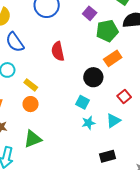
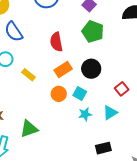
green pentagon: (107, 31) -> (93, 32), moved, turned 30
orange rectangle: (113, 58) -> (63, 70), moved
orange circle: (31, 104) -> (59, 94), moved

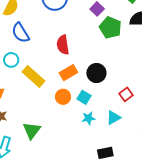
green pentagon: (93, 32) -> (110, 28), moved
yellow rectangle: (28, 75) -> (34, 76), size x1.6
green triangle: (29, 129) -> (32, 130), turned -36

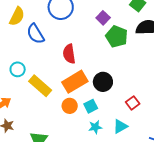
blue semicircle: (21, 33) -> (35, 34), moved
orange rectangle: (68, 73) -> (75, 82), size x1.4
cyan square: (84, 97) -> (91, 106), turned 32

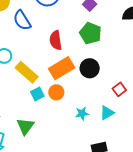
green pentagon: (117, 36) -> (90, 33), moved
cyan square: (91, 106) -> (37, 94), moved

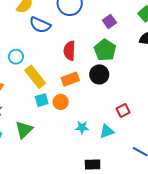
blue semicircle: (22, 20) -> (40, 25), turned -45
orange rectangle: (62, 68) -> (70, 79), size x0.7
black circle: (90, 68) -> (99, 74), moved

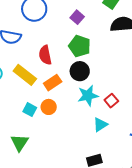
yellow rectangle: (35, 77) -> (25, 75), moved
cyan square: (42, 100) -> (30, 110), turned -32
cyan star: (82, 127) -> (88, 96), moved, size x1.5

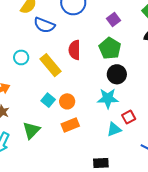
black circle: (80, 71) -> (117, 74), moved
orange rectangle: (53, 83) -> (70, 125), moved
red square: (111, 101) -> (129, 117), moved

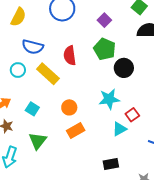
blue semicircle: (44, 25) -> (33, 47), moved
black circle: (117, 74) -> (124, 68), moved
cyan square: (48, 100) -> (32, 109), moved

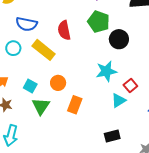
orange circle: (69, 107) -> (58, 83), moved
orange rectangle: (76, 130) -> (75, 105), turned -36
green triangle: (38, 141) -> (41, 106), moved

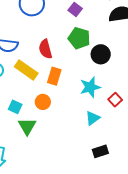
cyan triangle: (119, 100) -> (93, 118), moved
orange rectangle: (75, 105) -> (54, 76), moved

